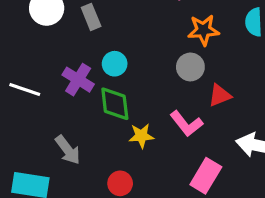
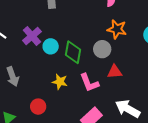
cyan circle: (115, 64) -> (51, 46), moved
green diamond: (115, 104) -> (73, 52), moved

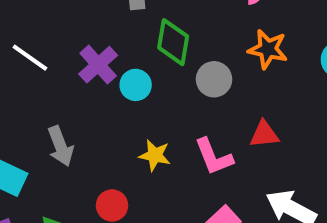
gray circle: (102, 49) -> (214, 79), moved
green diamond: (73, 52) -> (173, 42), moved

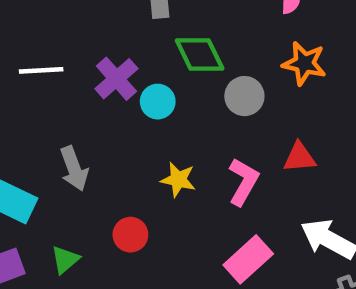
green diamond: (173, 42) -> (200, 55), turned -36
white line: (30, 58) -> (41, 70), turned -39
pink L-shape: (214, 157) -> (243, 182), turned -129

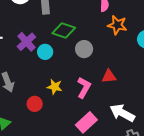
green diamond: (200, 55) -> (64, 31), turned -45
orange star: (304, 63) -> (117, 25), moved
red circle: (130, 235) -> (35, 104), moved

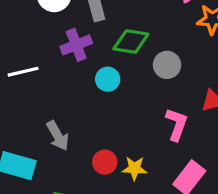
purple cross: (26, 42) -> (76, 45), moved, turned 30
yellow star: (55, 87) -> (135, 168), moved

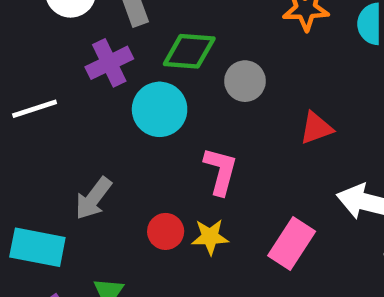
cyan circle: (108, 79) -> (160, 109), size x1.5
pink L-shape: (177, 124) -> (220, 171), moved
gray arrow: (58, 136) -> (93, 198), turned 72

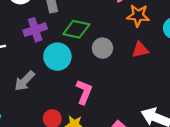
red triangle: (316, 128) -> (140, 50), moved
gray arrow: (93, 198) -> (25, 81), moved

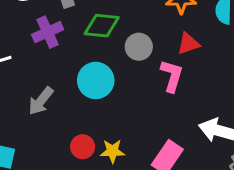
cyan circle: (57, 57) -> (96, 80), moved
pink L-shape: (84, 92) -> (172, 76), moved

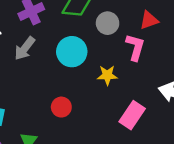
gray arrow: (41, 101) -> (25, 48), moved
yellow star: (112, 151) -> (107, 75), moved

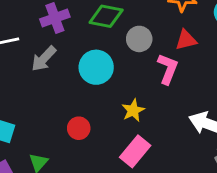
yellow star: (107, 75) -> (133, 110), moved, turned -30
pink rectangle: (132, 115) -> (135, 151), moved

